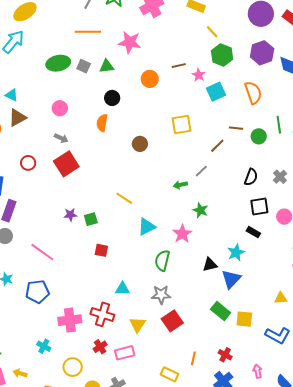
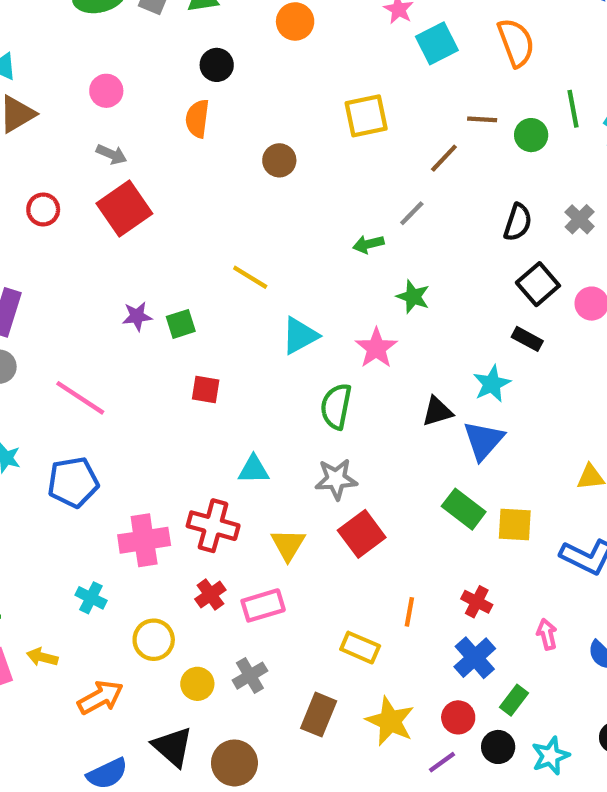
black square: (259, 207) -> (538, 284), turned -30

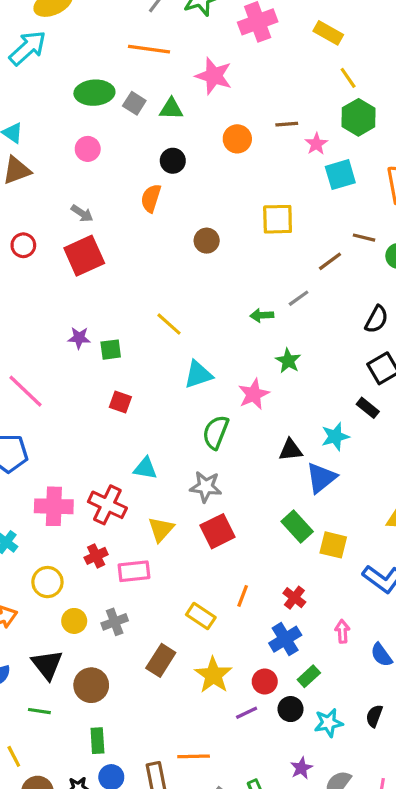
pink circle: (106, 91) -> (88, 149), moved

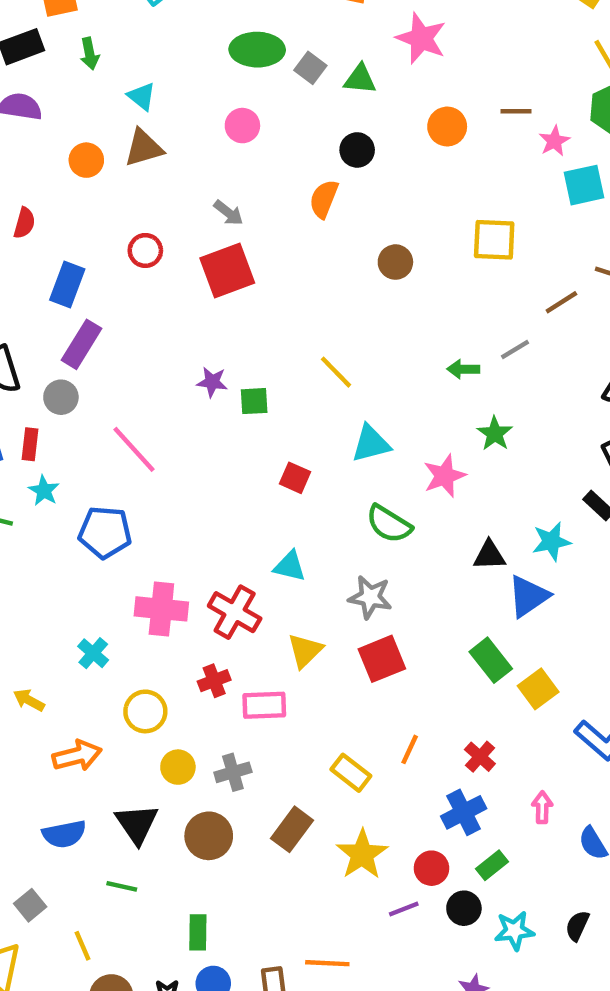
red square: (120, 402) -> (295, 478), moved
green semicircle: (216, 432) -> (389, 524), turned -84
yellow square: (333, 545) -> (538, 689), turned 36
brown circle: (91, 685) -> (209, 836), moved

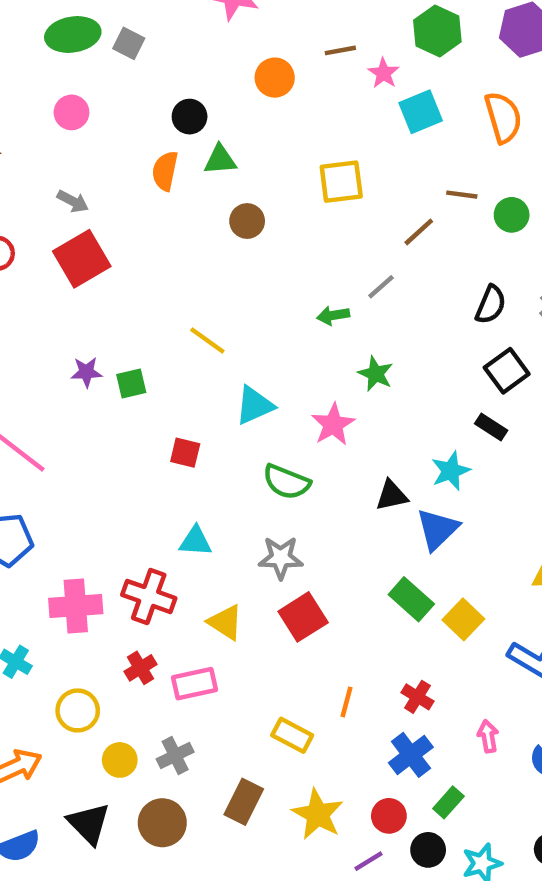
green triangle: (360, 79) -> (220, 160), moved
yellow triangle: (305, 651) -> (225, 622), turned -33

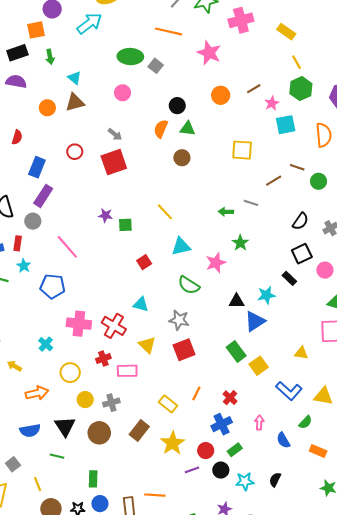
brown line: (340, 50) -> (254, 89), turned -32
brown circle: (247, 221) -> (182, 158), moved
gray line: (381, 287) -> (251, 203), turned 48
red square: (185, 453) -> (144, 262), turned 32

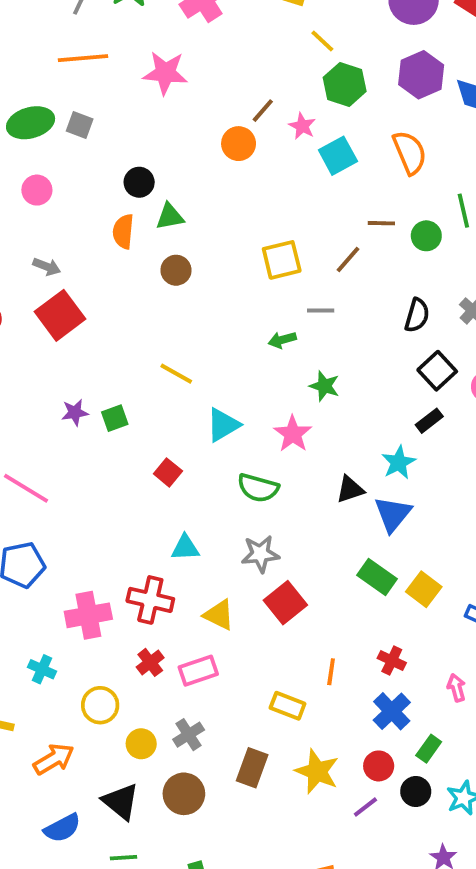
orange circle: (221, 95) -> (239, 144), moved
yellow square: (242, 150) -> (282, 260), moved
black rectangle: (289, 278) -> (429, 421), turned -64

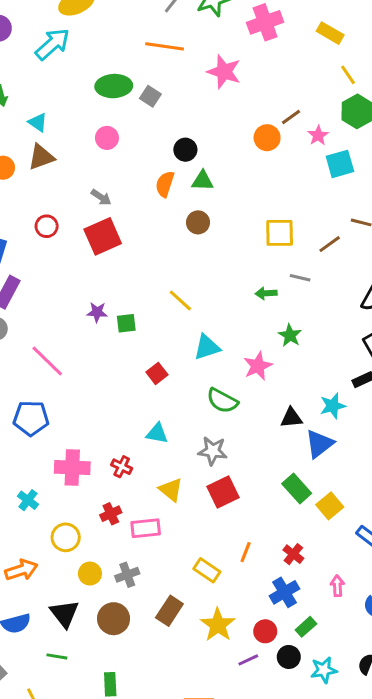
red cross: (150, 600) -> (122, 467), size x0.6

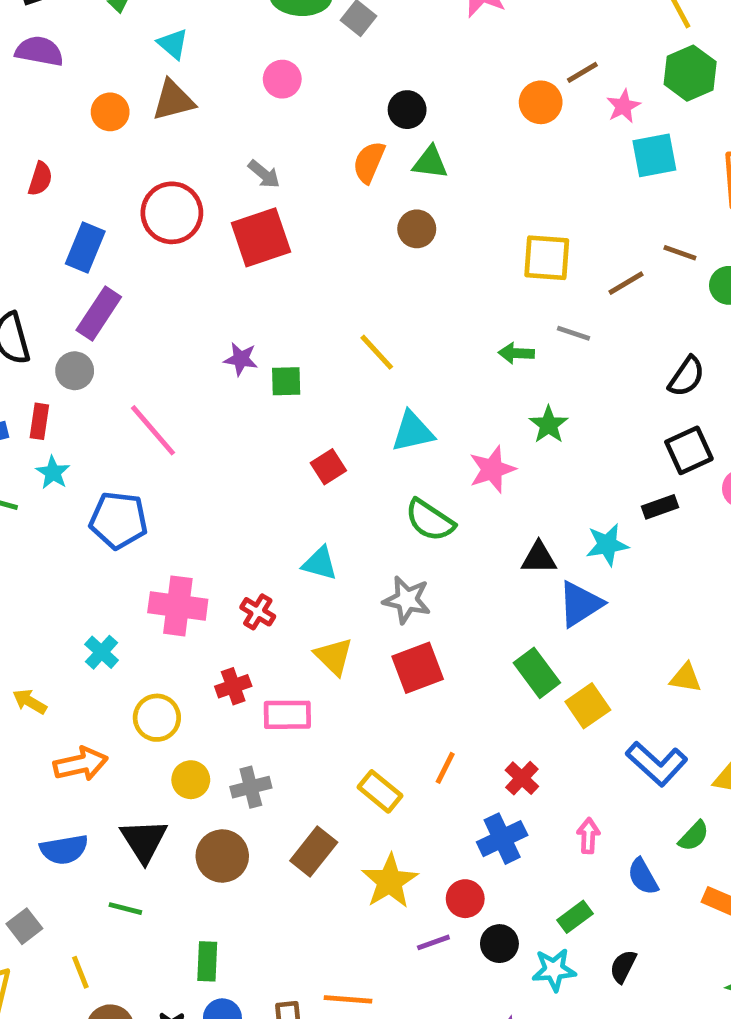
red circle: (47, 226) -> (172, 213), size x1.6
green rectangle: (306, 627) -> (575, 917), moved

